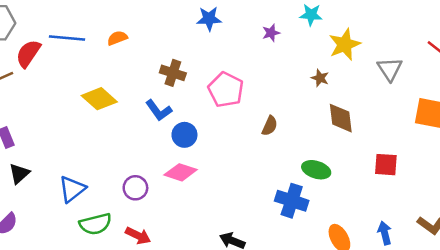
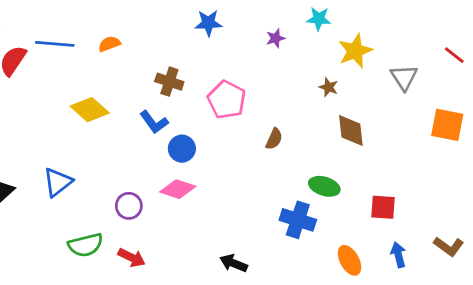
red square: (386, 165) -> (383, 207), moved
blue triangle: (72, 189) -> (58, 182), moved

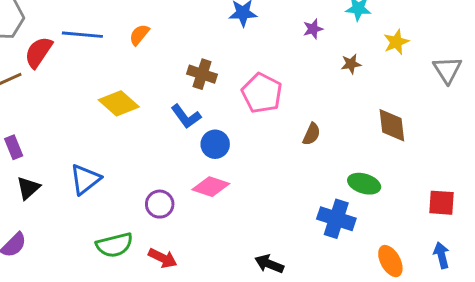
orange semicircle: (109, 44) -> (139, 35), turned -30
yellow star: (355, 51) -> (396, 42), size x0.7
brown star: (329, 87) -> (351, 64), moved, turned -30
red square: (383, 207) -> (441, 203), moved

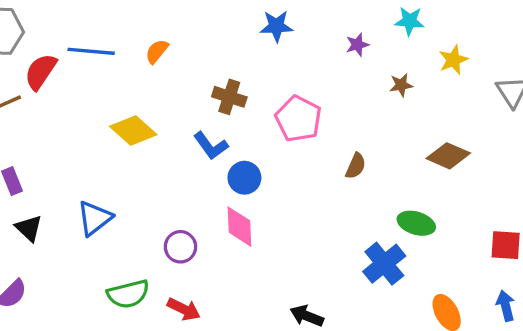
brown diamond: (392, 125) -> (448, 156), turned -60
pink diamond: (211, 187) -> (239, 227), turned 69
black triangle: (28, 188) -> (29, 228), turned -35
blue cross: (336, 219) -> (384, 264), turned 33

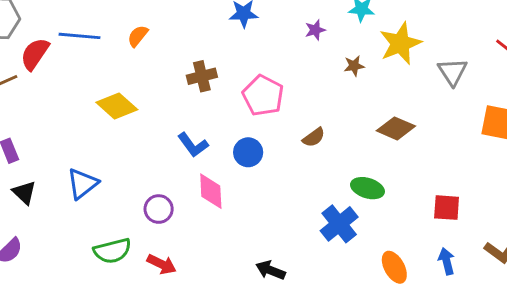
yellow star: (453, 60) -> (400, 43), size x1.6
brown cross: (229, 97) -> (202, 76), turned -32
blue L-shape: (211, 146) -> (193, 145), moved
brown semicircle: (356, 166) -> (314, 137), turned 30
blue circle: (244, 178) -> (248, 152), moved

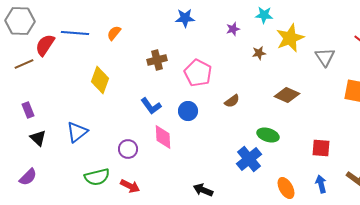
yellow diamond: (117, 106) -> (100, 80), turned 68

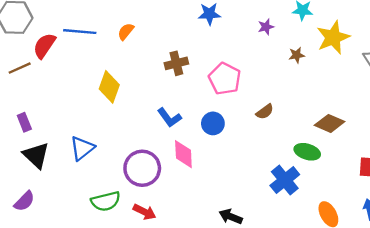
brown diamond: (287, 95) -> (330, 123), moved
black triangle: (38, 138) -> (36, 155), size x1.4
purple circle: (128, 149) -> (142, 168), size x1.6

